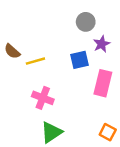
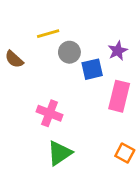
gray circle: (86, 22) -> (69, 52), moved
yellow line: (35, 61) -> (48, 34), moved

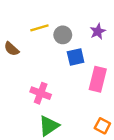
purple star: (118, 51) -> (98, 31), moved
gray circle: (69, 52) -> (63, 35), moved

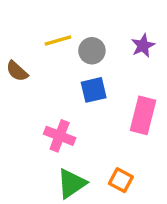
blue square: (76, 57) -> (94, 90), moved
orange square: (102, 126) -> (121, 180), moved

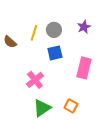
yellow line: (58, 41) -> (34, 33), moved, turned -56
pink cross: (60, 136) -> (35, 80), turned 30

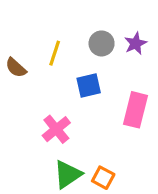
gray circle: (54, 30) -> (102, 43), moved
orange square: (71, 106) -> (103, 178), moved

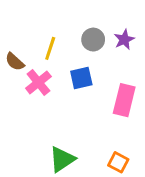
pink cross: (56, 129) -> (38, 82), moved
orange square: (103, 178) -> (118, 162), moved

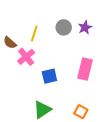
blue square: (81, 78) -> (49, 76), moved

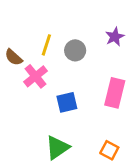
gray circle: (64, 27) -> (75, 50), moved

